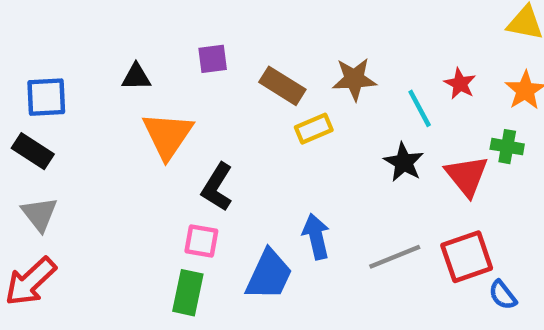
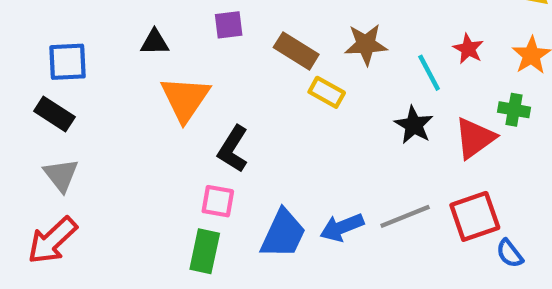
yellow rectangle: (314, 129) -> (327, 92), turned 52
red triangle: (467, 176) -> (475, 138), turned 33
blue arrow: (316, 237) -> (342, 227), moved, turned -99

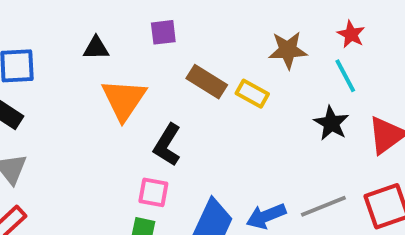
red star: (468, 49) -> (351, 34), moved
brown rectangle: (296, 51) -> (207, 82), moved

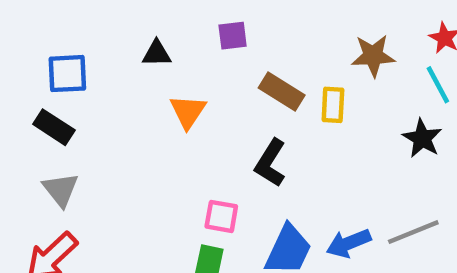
yellow rectangle: (252, 94) -> (333, 105), turned 64
orange triangle: (124, 99) -> (188, 112), size x0.7
black L-shape: (167, 145) -> (270, 163), moved

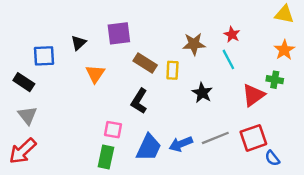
purple square: (233, 36) -> (119, 33), size x1.5
black triangle: (157, 53) -> (79, 43), turned -42
blue square: (67, 74) -> (44, 56), moved
black star: (422, 138) -> (202, 93), moved

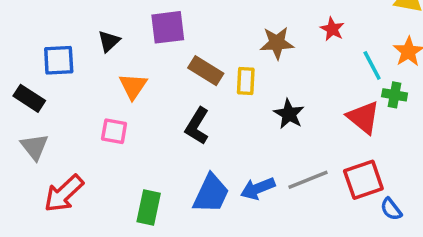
cyan line: (228, 59) -> (372, 65), moved
red triangle: (253, 95) -> (363, 117), turned -45
pink square: (113, 130) -> (114, 131), moved
red arrow: (23, 151) -> (64, 194), moved

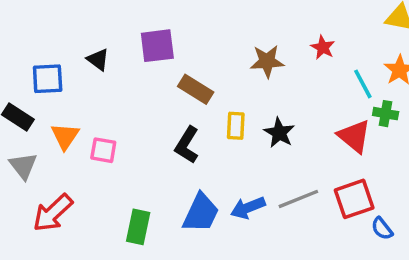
black triangle: (109, 41) -> (98, 60), turned -40
yellow rectangle: (246, 81) -> (236, 126), moved
orange triangle: (133, 86) -> (65, 136), moved

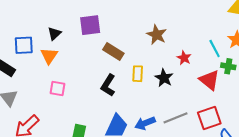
red star: (323, 47) -> (184, 58), moved
black triangle: (98, 60) -> (54, 34), turned 40
brown star: (267, 61) -> (157, 35), turned 30
orange triangle: (65, 136) -> (49, 56), moved

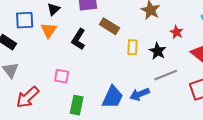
black L-shape: (108, 85) -> (79, 39), moved
pink square: (58, 88) -> (62, 76), moved
gray line: (176, 118) -> (166, 75), moved

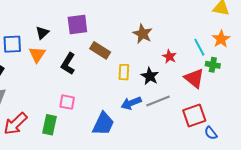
pink square: (62, 76) -> (67, 102), moved
blue arrow: (140, 94) -> (131, 103), moved
green rectangle: (77, 105) -> (50, 125), moved

